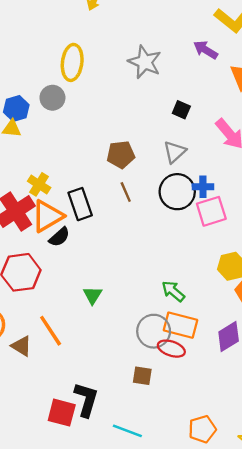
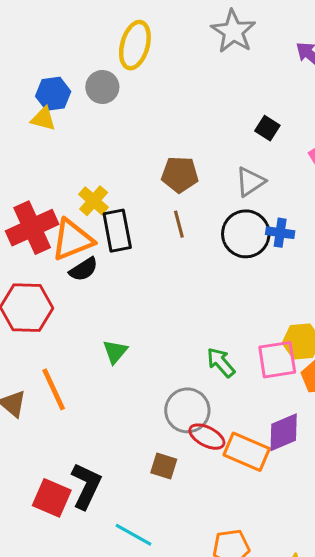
gray star: (145, 62) -> (233, 31), moved
yellow cross: (39, 184) -> (94, 201), moved
pink square: (211, 211) -> (277, 360), moved
orange rectangle: (180, 325) -> (247, 452), moved

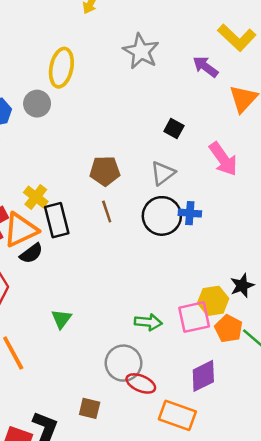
green arrow: (221, 362) -> (148, 322), turned 140
orange rectangle: (247, 452) -> (177, 415), moved
brown square: (164, 466) -> (90, 408), moved

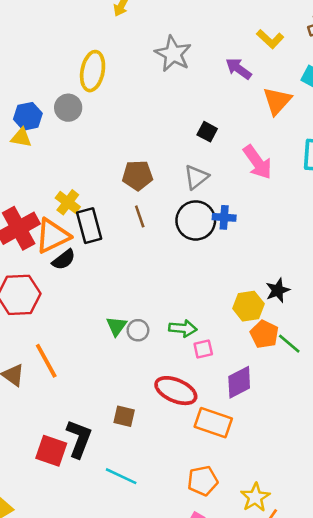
yellow L-shape: (237, 38) -> (270, 39), size x0.7
pink square: (194, 317) -> (203, 349), moved, size x0.6
green triangle: (61, 319) -> (116, 326), moved
gray circle: (123, 363) -> (138, 330), moved, size x0.6
red ellipse: (141, 383) -> (176, 391), size x1.4

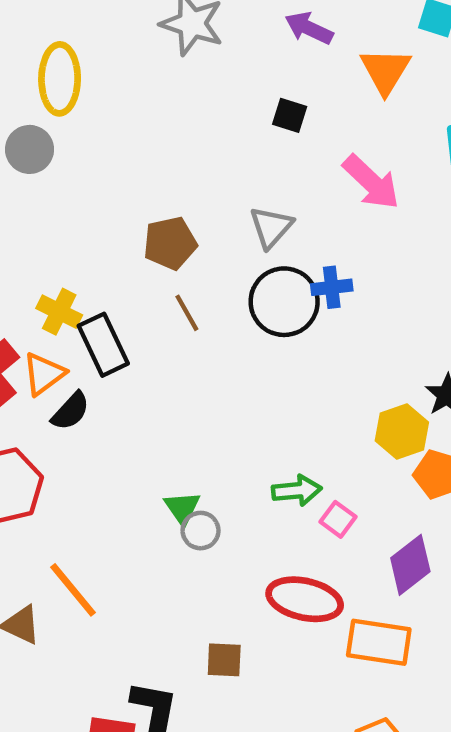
black square: (207, 132) -> (290, 115), moved
orange triangle: (53, 236) -> (44, 374), size x0.7
gray circle: (138, 330) -> (201, 531), moved
pink square: (203, 349) -> (338, 519), turned -30

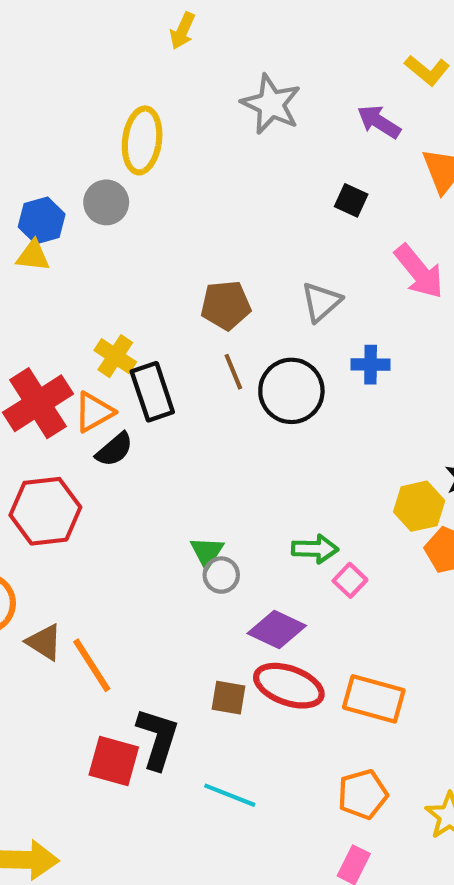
black circle: (284, 302) -> (291, 391), moved
purple diamond: (410, 565) -> (277, 630), moved, turned 56
orange line: (73, 590) -> (92, 665), moved
red ellipse: (305, 599) -> (289, 686), moved

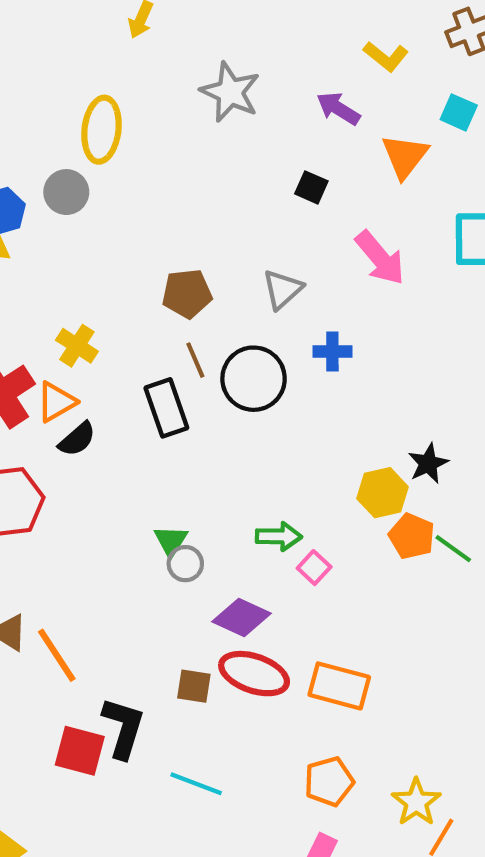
black rectangle: (152, 392) -> (166, 408), moved

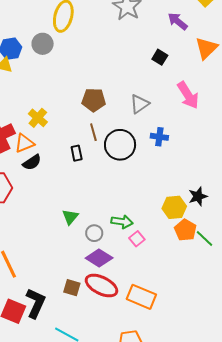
black rectangle: (166, 408) -> (77, 153), size x0.6
gray circle: (185, 564) -> (94, 233), moved

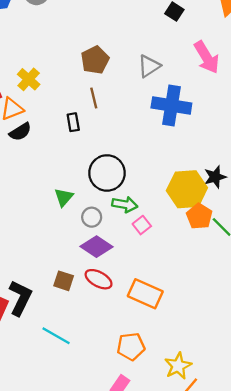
brown pentagon: (94, 100) -> (95, 60), turned -30
blue cross: (159, 137) -> (171, 106), size x1.8
black circle: (120, 145) -> (107, 173), moved
yellow hexagon: (174, 207) -> (187, 189), size x1.4
red ellipse: (101, 286) -> (99, 279), size x0.7

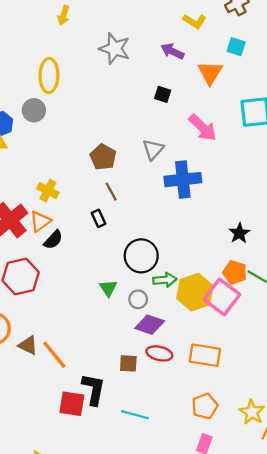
yellow hexagon: (187, 189) -> (195, 292), moved
pink square: (142, 225) -> (222, 297), moved, size x2.0

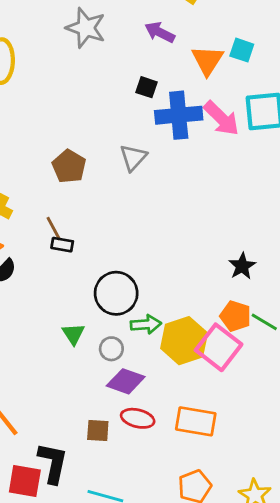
cyan square: (236, 47) -> (242, 50), moved
pink arrow: (203, 128) -> (221, 118), moved
blue cross: (183, 180) -> (179, 115), moved
brown line: (111, 192) -> (54, 228), moved
black rectangle: (98, 218) -> (62, 245), turned -56

